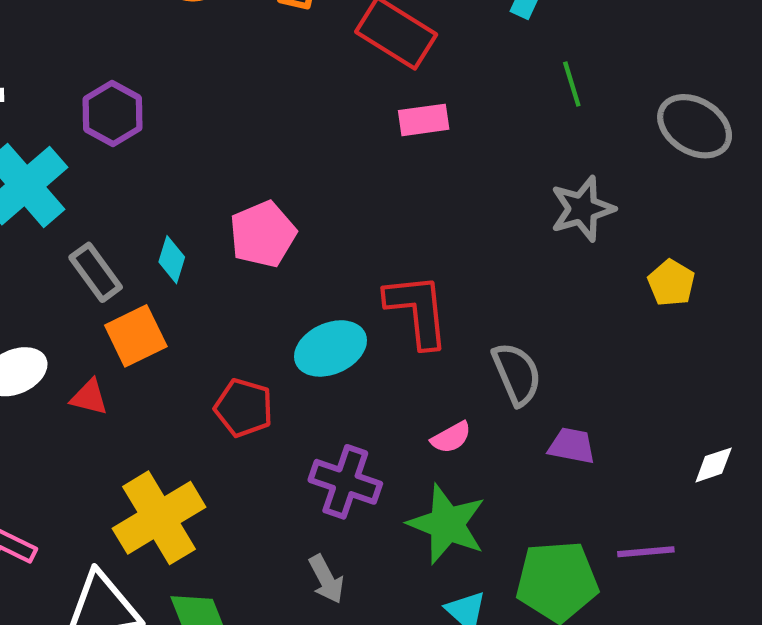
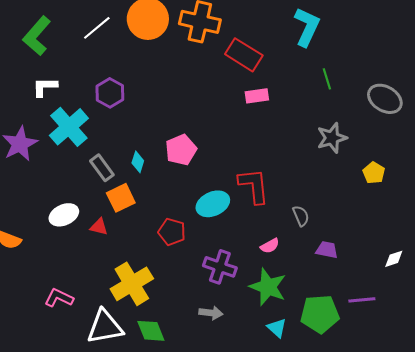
gray semicircle: (517, 374) -> (301, 216), size x0.7
gray arrow: (326, 579) -> (211, 313), turned -55

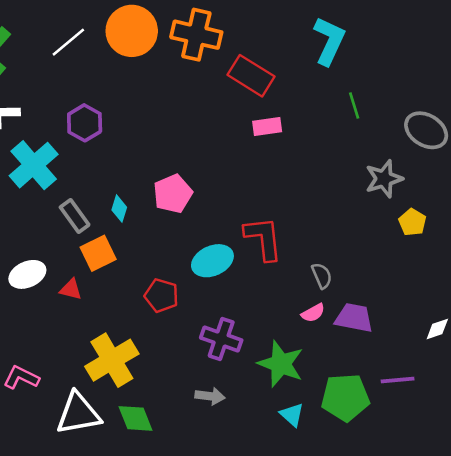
gray star: (332, 138) -> (384, 179), moved
pink semicircle: (270, 246) -> (313, 313), moved
purple trapezoid: (327, 250) -> (354, 318), size x1.4

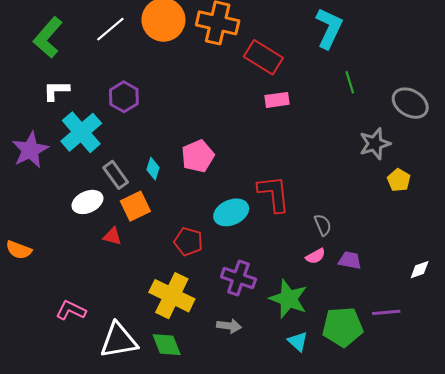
white ellipse: (27, 274) -> (87, 202), moved
purple trapezoid: (354, 318) -> (350, 260), size x0.7
yellow cross: (112, 360) -> (172, 296), moved, turned -33

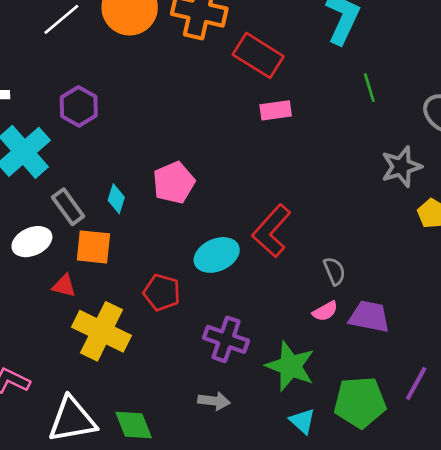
red L-shape: (274, 194) -> (272, 231), turned -132
orange square: (135, 206) -> (93, 247), turned 32
purple trapezoid: (350, 260) -> (369, 317), size x1.4
yellow cross: (172, 296) -> (102, 331), moved
purple line: (386, 312) -> (416, 384), turned -56

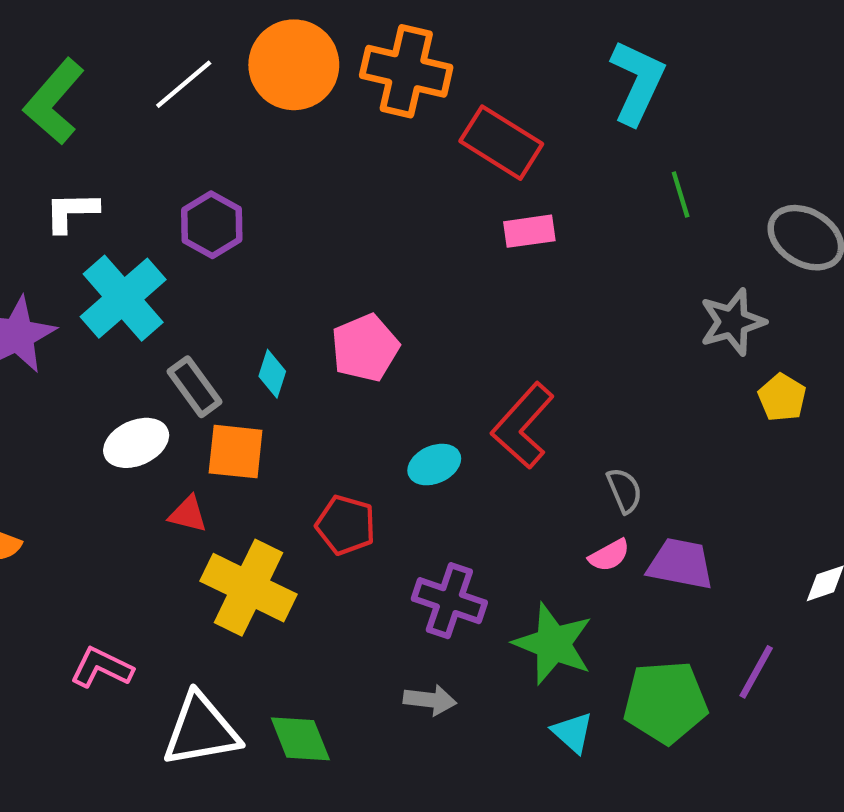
cyan ellipse: (217, 255) -> (434, 465), size x0.7

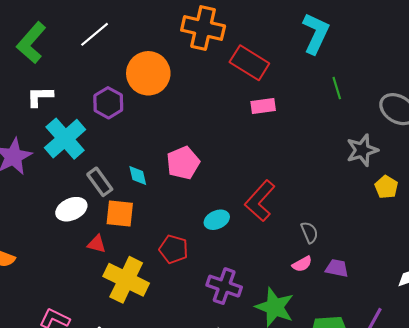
orange circle: (294, 65) -> (148, 73), moved
cyan diamond: (272, 374) -> (138, 175), turned -30
purple trapezoid: (681, 564) -> (337, 268), size x0.7

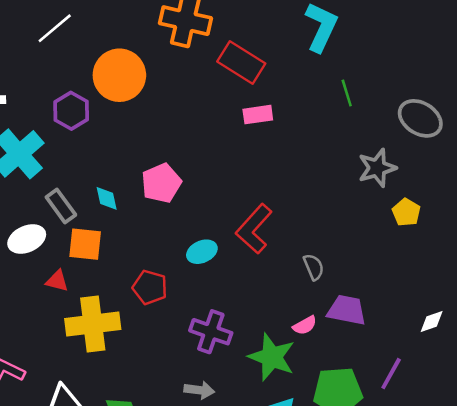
pink semicircle: (302, 264) -> (305, 325), moved
purple trapezoid: (337, 268) -> (347, 310), size x1.4
yellow cross: (126, 280) -> (93, 324), turned -33

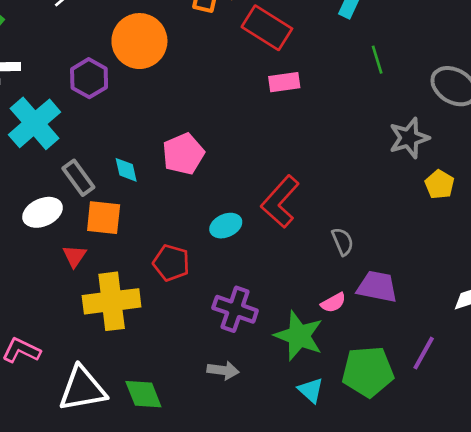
red triangle: (57, 281) -> (74, 256), turned 50

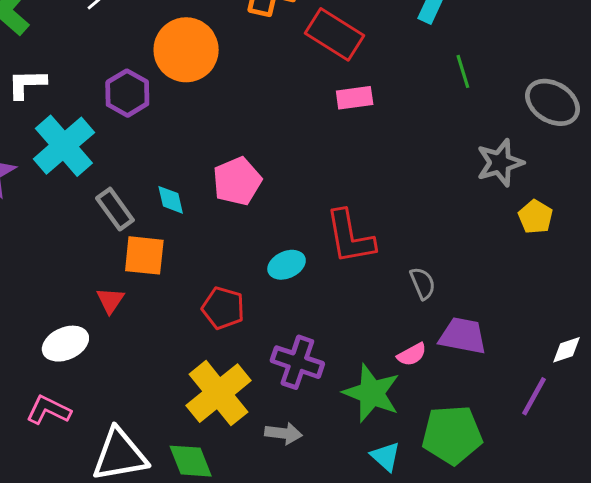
red L-shape: (280, 202) -> (350, 237), turned -52
white ellipse: (43, 212) -> (65, 344), moved
yellow cross: (112, 301) -> (219, 393), moved, turned -32
purple line: (424, 353) -> (534, 396), moved

